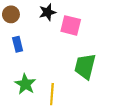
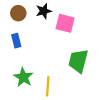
brown circle: (11, 14) -> (18, 13), moved

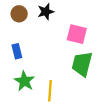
pink square: (65, 23) -> (77, 34), moved
blue rectangle: (16, 41) -> (17, 51), moved

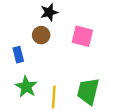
brown circle: (19, 14) -> (41, 35), moved
green trapezoid: (82, 64) -> (88, 91), moved

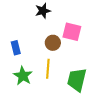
brown circle: (41, 35) -> (53, 43), moved
yellow line: (54, 97) -> (48, 69), moved

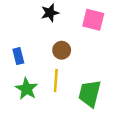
pink square: (72, 32) -> (93, 20), moved

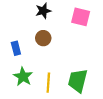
brown circle: (62, 50) -> (43, 38), moved
yellow line: (56, 81) -> (48, 83), moved

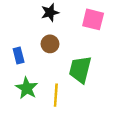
green trapezoid: (78, 81) -> (80, 70), moved

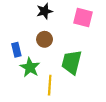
green star: (27, 88) -> (30, 67), moved

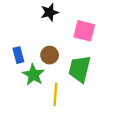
pink square: (83, 17) -> (84, 31), moved
brown circle: (45, 39) -> (50, 55), moved

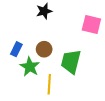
pink square: (84, 31) -> (91, 25), moved
blue rectangle: (18, 55) -> (16, 49), turned 40

